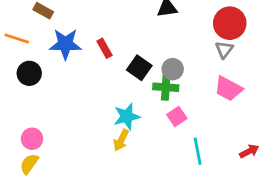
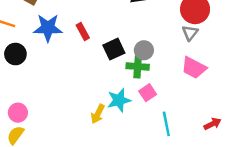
black square: (139, 68) -> (114, 49), turned 30
cyan star: (127, 116) -> (119, 100), moved

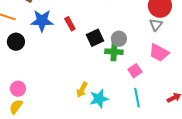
pink square: (148, 93) -> (135, 71), moved
cyan star: (119, 100) -> (99, 99), moved

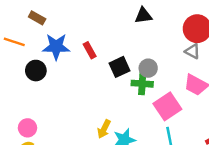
gray triangle: (156, 25) -> (192, 51), turned -40
black circle: (16, 42) -> (36, 71), moved
pink square: (135, 71) -> (167, 106), size x1.6

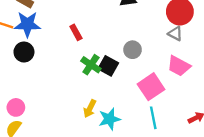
blue star: (56, 47) -> (27, 24), moved
black square: (119, 67) -> (108, 66), moved, turned -36
green cross: (142, 84) -> (91, 65), moved, turned 30

